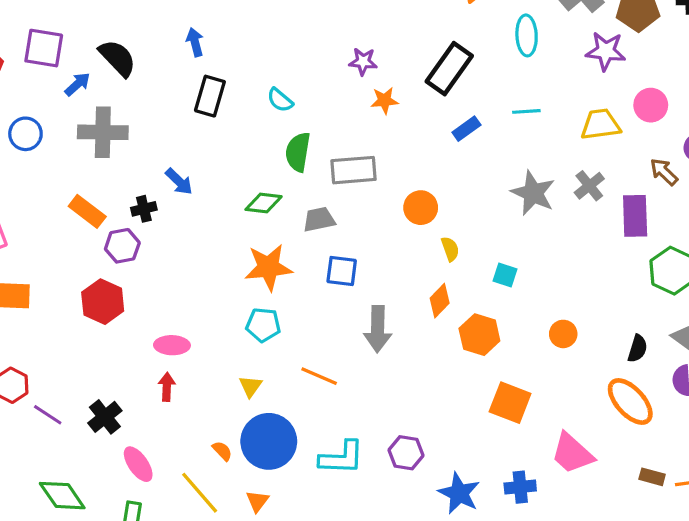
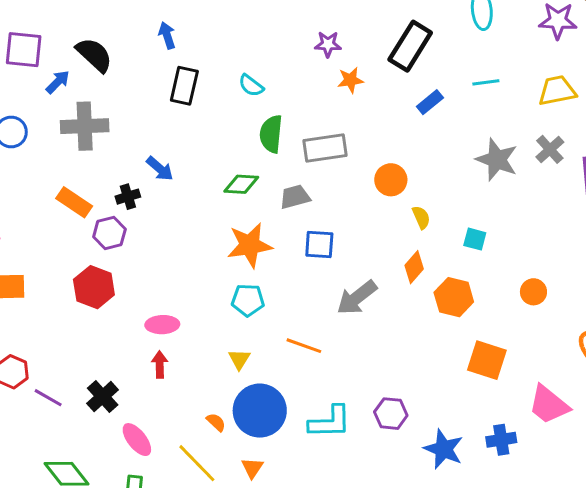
gray arrow: (378, 329) -> (357, 298), turned 54

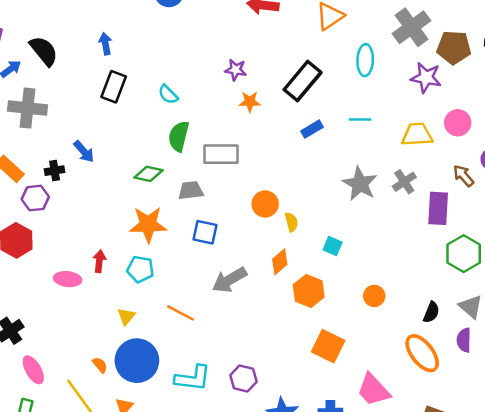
orange circle: (391, 180) -> (265, 204), moved
red arrow: (160, 365) -> (99, 261), moved

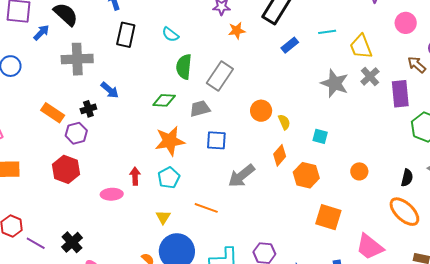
gray cross: (28, 108) -> (77, 59), moved
yellow trapezoid: (417, 135) -> (361, 47), moved, turned -100
gray rectangle: (221, 154) -> (220, 76), turned -48
cyan pentagon: (140, 269) -> (169, 178), turned -30

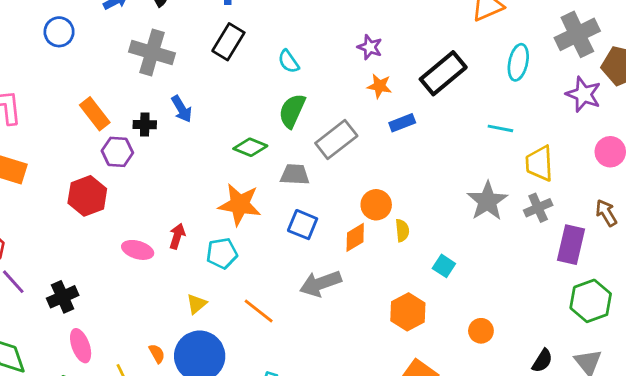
blue rectangle: (290, 45) -> (402, 123), moved
orange diamond: (280, 155) -> (355, 237), moved

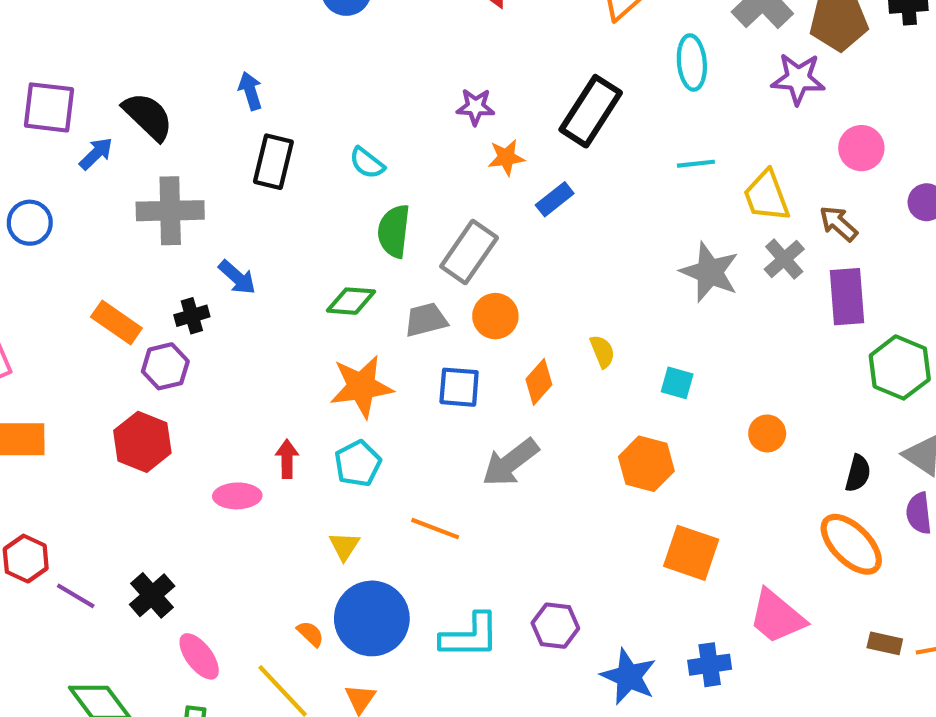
orange circle: (376, 205) -> (495, 316), moved
brown arrow: (606, 213) -> (838, 224), moved
orange circle: (481, 331) -> (767, 433), moved

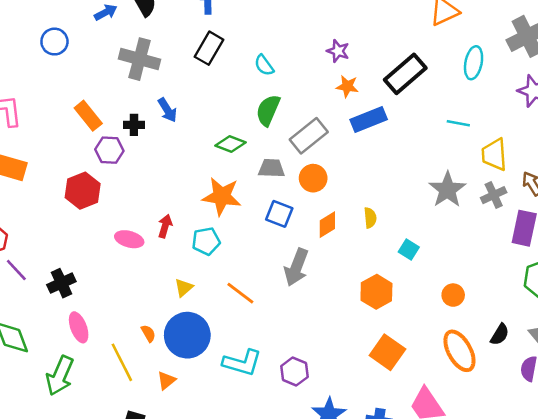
blue rectangle: (555, 199) -> (369, 119), size x1.5
gray arrow: (510, 462) -> (296, 267), turned -48
orange ellipse: (851, 544) -> (459, 351), moved

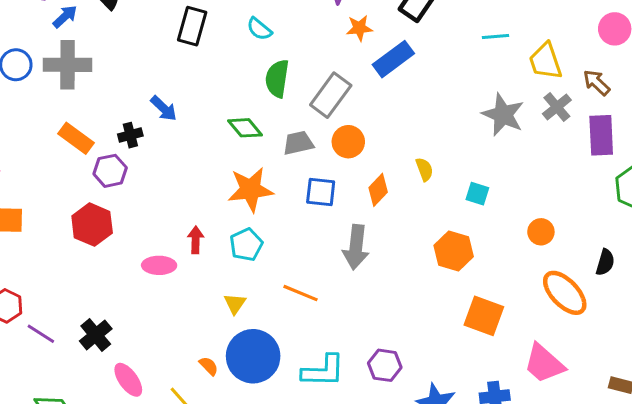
gray cross: (139, 59) -> (68, 65), moved
green diamond: (230, 144) -> (245, 128), turned 44

